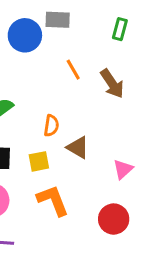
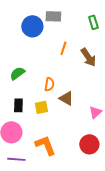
green rectangle: (120, 29) -> (93, 22), turned -32
orange line: (73, 70) -> (63, 48), turned 48
orange L-shape: (53, 200) -> (45, 145), moved

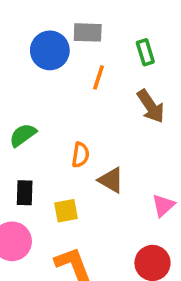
green rectangle: (93, 22) -> (145, 52), moved
orange line: (63, 48) -> (98, 77), moved
yellow square: (41, 107) -> (66, 211), moved

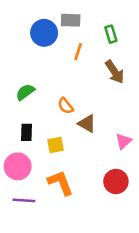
orange semicircle: (80, 155) -> (66, 106), turned 132

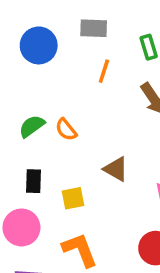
blue circle: (44, 33) -> (39, 45), moved
orange semicircle: (66, 106) -> (66, 130), moved

